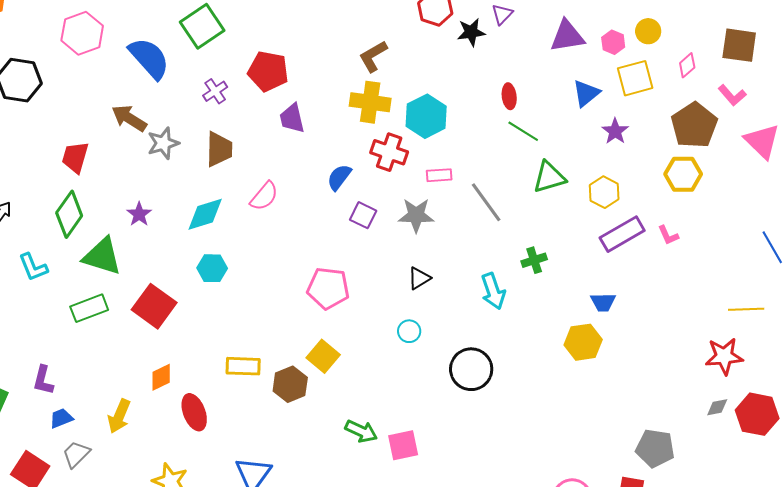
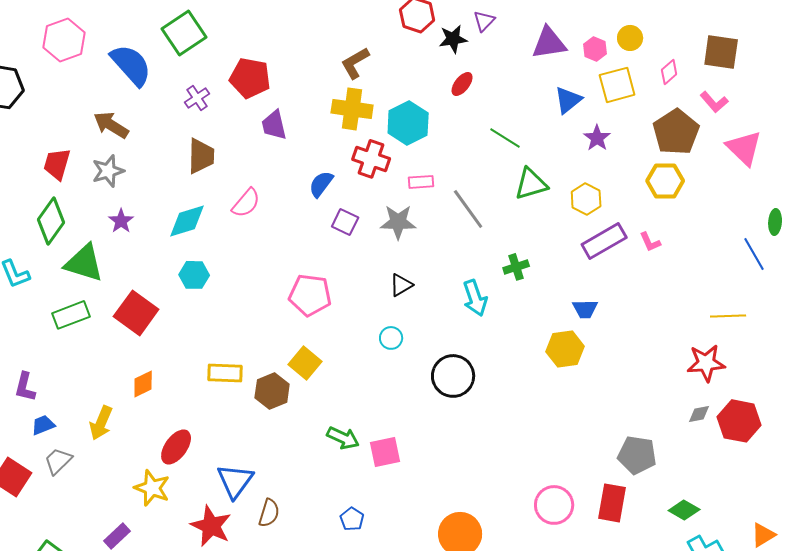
red ellipse: (509, 96) -> (462, 84), moved, turned 45
gray star: (163, 143) -> (108, 171), moved
red ellipse: (194, 412) -> (176, 447), moved, turned 57

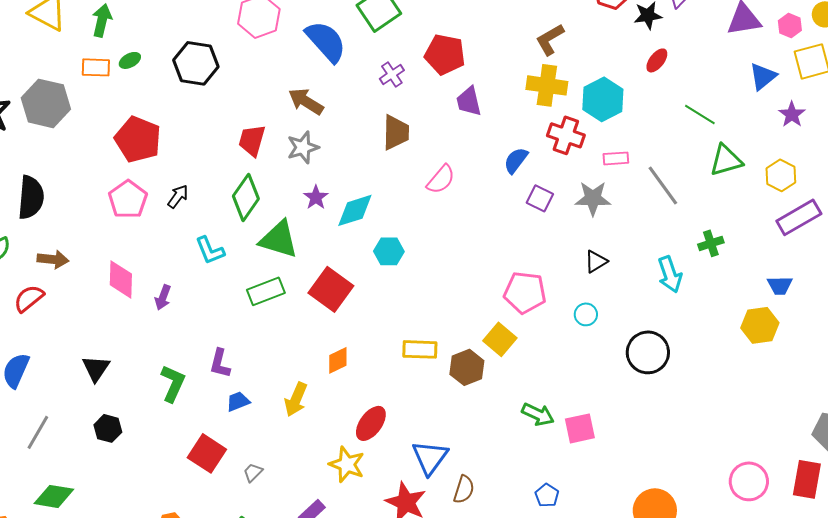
cyan diamond: (187, 221) -> (355, 210), moved
pink pentagon: (310, 295) -> (525, 292), moved
gray trapezoid: (58, 461) -> (253, 472), moved, size x0.7

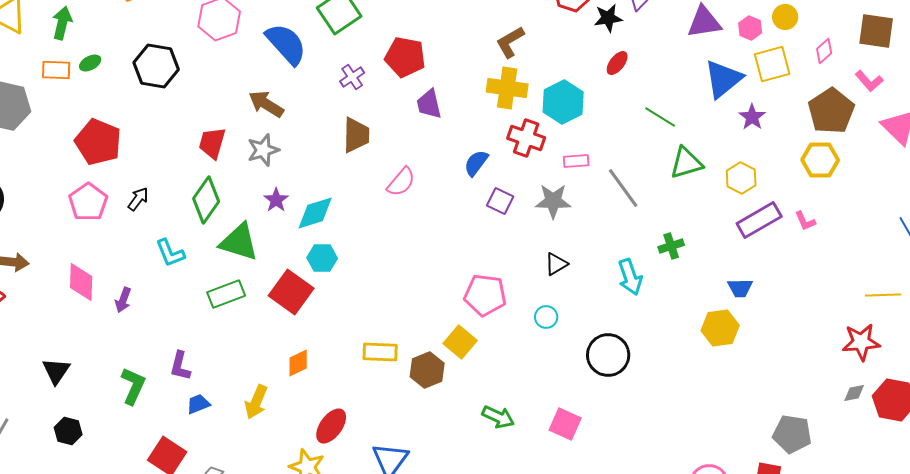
blue triangle: (763, 76) -> (723, 79), size x1.4
cyan hexagon: (389, 251) -> (322, 258), moved
pink square: (580, 428) -> (565, 424), moved, turned 36

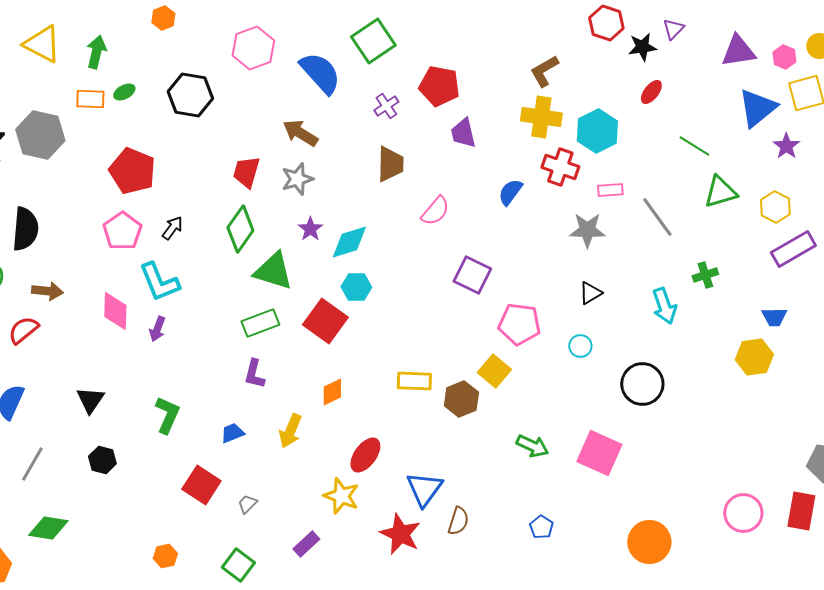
purple square: (500, 201) -> (472, 275), moved, size x1.4
cyan L-shape: (170, 253) -> (159, 282), moved, size x1.4
purple L-shape: (180, 366) -> (254, 374), moved
pink square: (565, 424) -> (599, 453), size x1.4

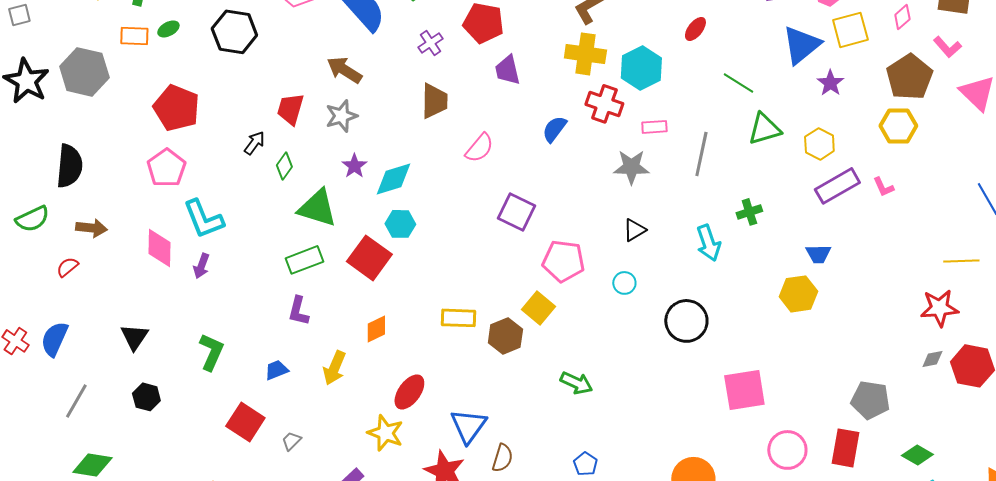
gray line: (657, 217) -> (701, 154), turned 48
black arrow: (172, 228) -> (254, 143), moved
green diamond: (240, 229) -> (284, 166), size x0.6
red semicircle: (23, 330) -> (67, 267), size x0.7
pink square: (599, 453) -> (744, 390), moved, turned -33

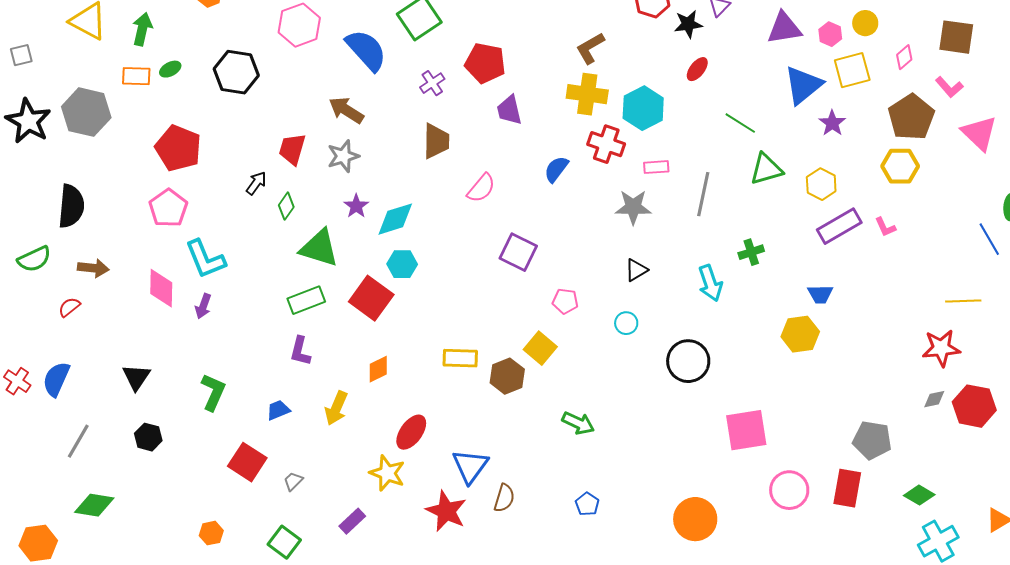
pink pentagon: (563, 261) -> (565, 301), size x0.6

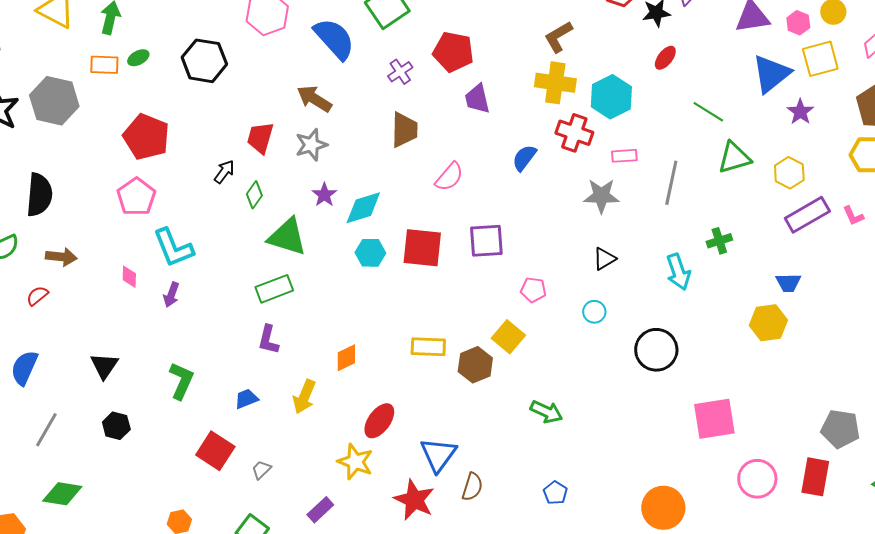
purple square: (518, 252) -> (486, 241), turned -30
pink diamond: (161, 288) -> (129, 277), size x0.6
red square: (371, 298) -> (422, 248), moved, turned -30

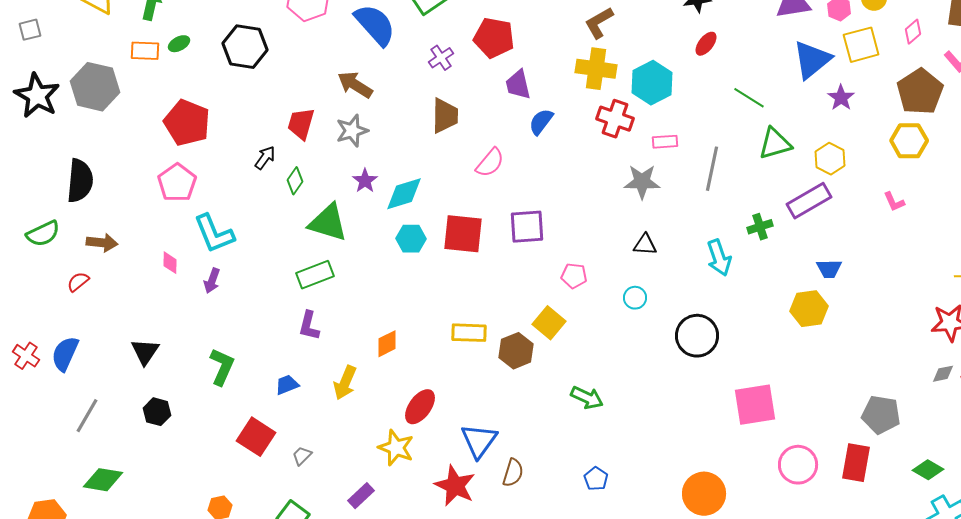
blue semicircle: (524, 158) -> (541, 122), moved
purple rectangle: (807, 215) -> (809, 201), moved
black triangle: (604, 259) -> (645, 245), turned 35

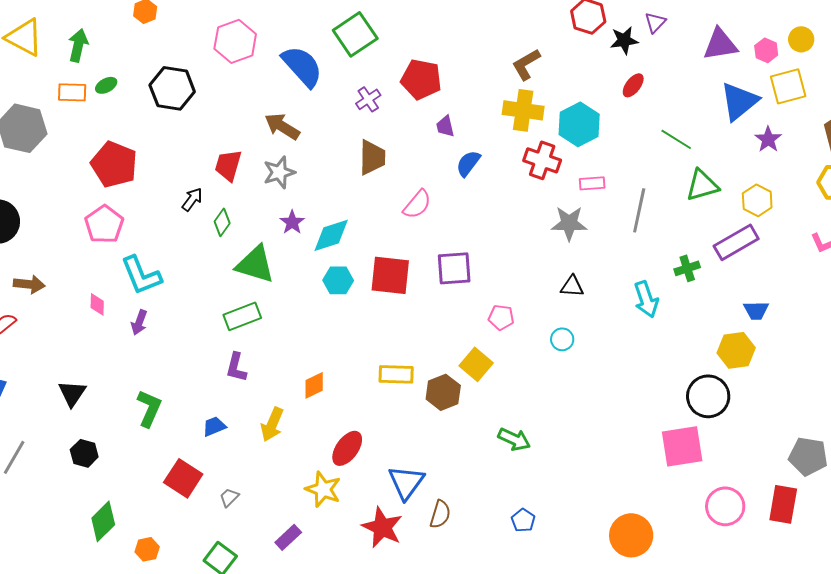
purple trapezoid: (518, 85) -> (445, 126), size x0.7
black circle: (697, 336) -> (708, 396), moved
green diamond: (103, 480) -> (103, 521), moved, turned -54

